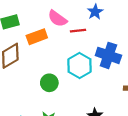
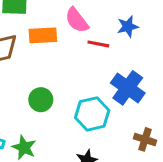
cyan hexagon: (80, 66) -> (92, 114), moved

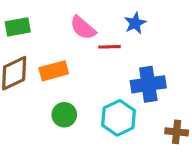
orange rectangle: (43, 35) -> (54, 71), moved
blue cross: (128, 88) -> (148, 84), turned -32

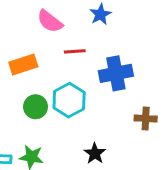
red line: (110, 47) -> (75, 51), moved
cyan hexagon: (119, 118) -> (69, 100), moved

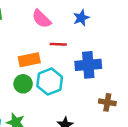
orange rectangle: (23, 65) -> (29, 60), moved

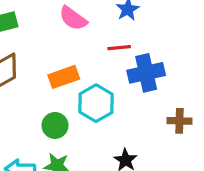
red line: (58, 44) -> (119, 48), moved
green circle: (23, 84) -> (55, 125), moved

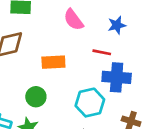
cyan hexagon: (96, 103) -> (90, 103), moved

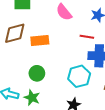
orange rectangle: (53, 62) -> (40, 40), moved

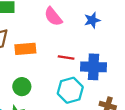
red line: (87, 37) -> (66, 58), moved

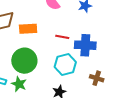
green circle: (22, 87) -> (24, 61), size x1.6

